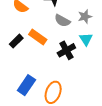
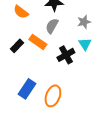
gray semicircle: (62, 21) -> (52, 26), moved, turned 91

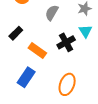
orange rectangle: (38, 42) -> (37, 51), moved
orange ellipse: (53, 96) -> (67, 84), moved

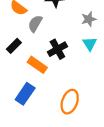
gray semicircle: (52, 13) -> (35, 24), moved
black cross: (66, 42) -> (57, 49), moved

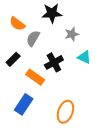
gray star: (89, 19) -> (72, 34), moved
cyan triangle: (90, 44) -> (84, 57), turned -32

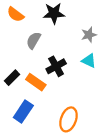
orange semicircle: (17, 24) -> (15, 14), moved
gray star: (72, 34) -> (89, 35), moved
black rectangle: (13, 59) -> (12, 78), moved

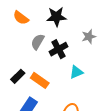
cyan triangle: (89, 61) -> (76, 72), moved, turned -48
black cross: (56, 66) -> (59, 49), moved

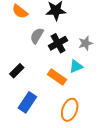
gray star: (89, 37) -> (86, 43), moved
orange rectangle: (40, 80) -> (57, 77), moved

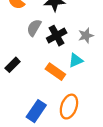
blue rectangle: (27, 102) -> (36, 111), moved

